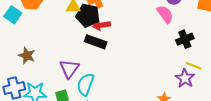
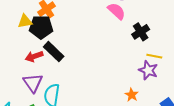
red arrow: (101, 25) -> (34, 56), moved
black rectangle: (96, 42) -> (54, 52), turned 35

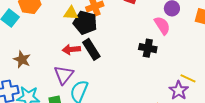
black cross: (141, 32) -> (148, 48), moved, turned 30

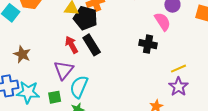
red arrow: (71, 49) -> (71, 45), turned 66
yellow line: (188, 78) -> (178, 69), moved, turned -49

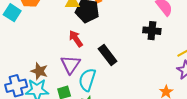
black rectangle: (92, 45) -> (108, 55), moved
brown star: (22, 54) -> (39, 71), moved

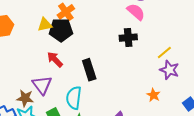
black rectangle: (108, 55) -> (89, 70), turned 30
purple triangle: (70, 64) -> (42, 85), moved

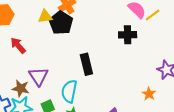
black pentagon: (61, 30) -> (61, 23), turned 30
yellow line: (164, 53) -> (153, 15), moved
red arrow: (55, 59) -> (18, 45), moved

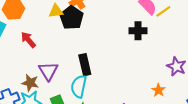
black rectangle: (86, 64) -> (85, 65), moved

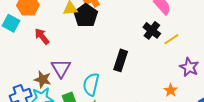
yellow line: (163, 11) -> (171, 39), moved
black cross: (138, 31) -> (152, 30), turned 36
black rectangle: (85, 65) -> (121, 60), moved, turned 30

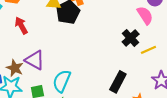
black rectangle: (121, 60) -> (118, 82), moved
purple triangle: (61, 68) -> (35, 60), turned -40

